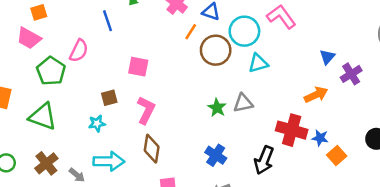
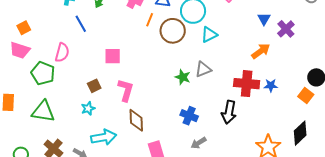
orange square: (337, 155) -> (306, 95), moved

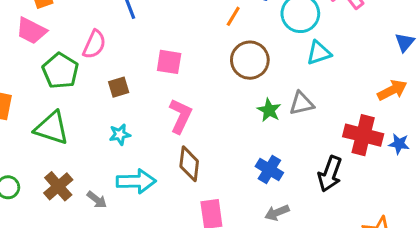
brown circle: (173, 31) -> (250, 60), moved
brown square: (94, 86) -> (119, 87), moved

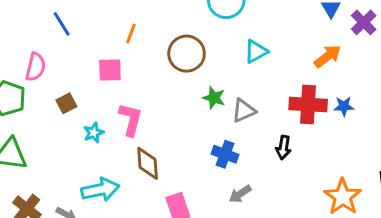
orange line: (233, 16) -> (131, 33), moved
cyan triangle: (319, 53) -> (256, 51), moved
gray triangle: (302, 103) -> (244, 111), moved
cyan star: (120, 134) -> (94, 133), moved
black arrow: (330, 174) -> (283, 147), size x0.7

